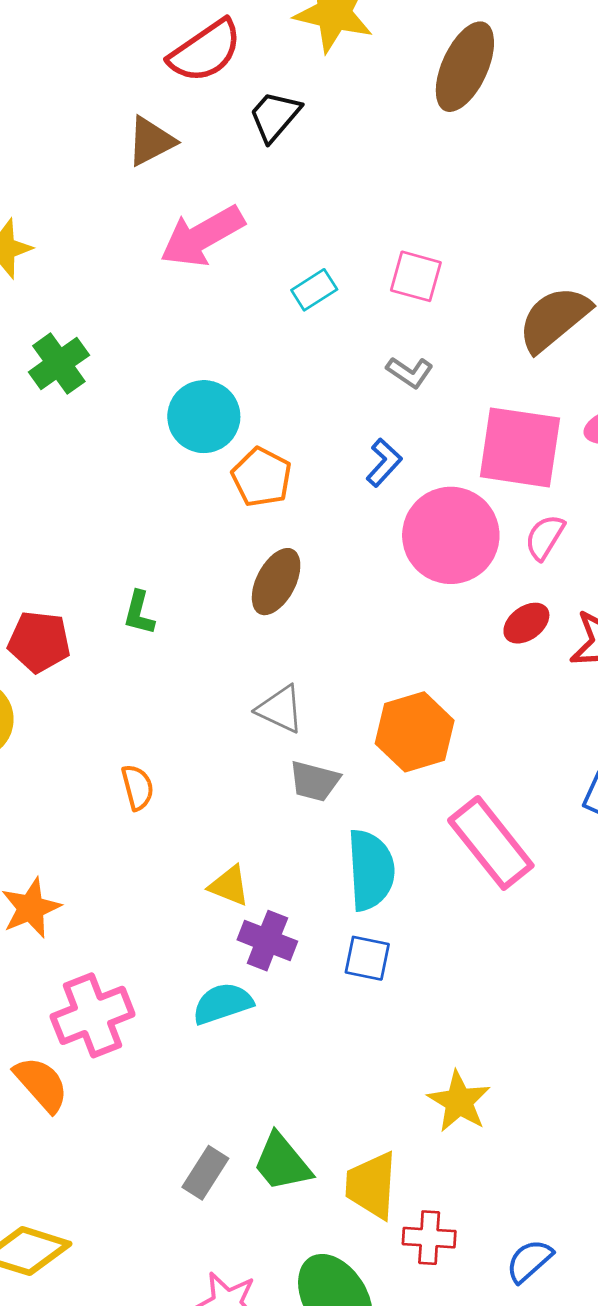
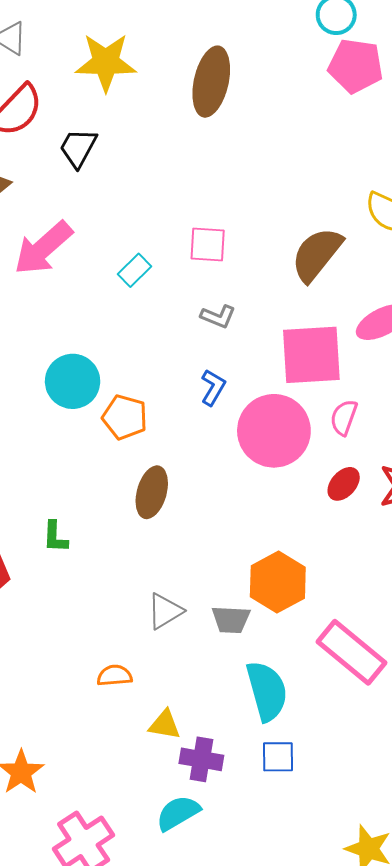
gray triangle: (280, 709) -> (165, 611), moved, turned -45
gray trapezoid: (314, 781) -> (231, 620), moved
orange semicircle: (138, 787) -> (115, 676), moved, turned -68

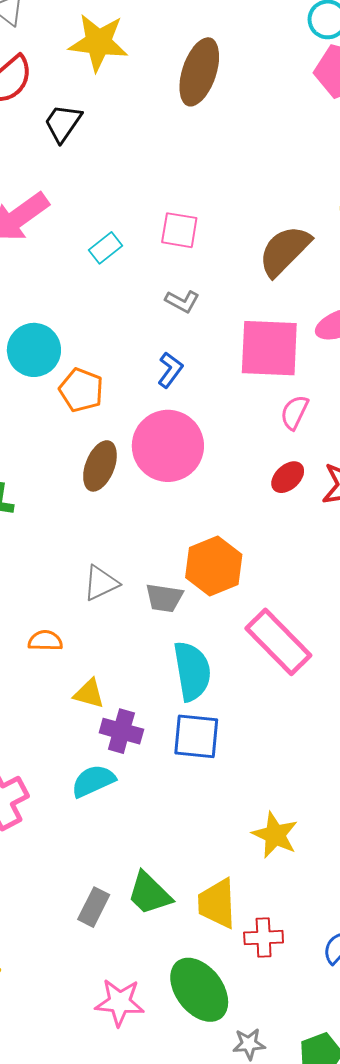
pink circle: (274, 431) -> (168, 446), moved
blue square: (278, 757) -> (196, 736), size x1.4

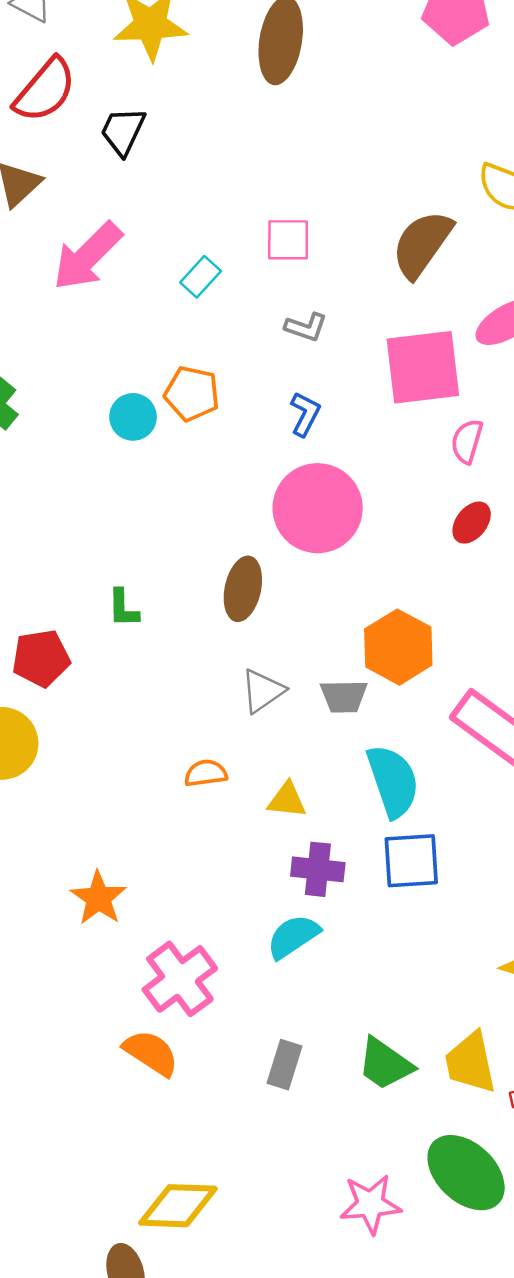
cyan circle: (34, 350) -> (133, 417), size x0.7
orange pentagon: (81, 390) -> (192, 394), moved
brown ellipse: (100, 466) -> (243, 589), moved
yellow triangle: (89, 694) -> (287, 800), moved
gray rectangle: (94, 907) -> (285, 1065), moved

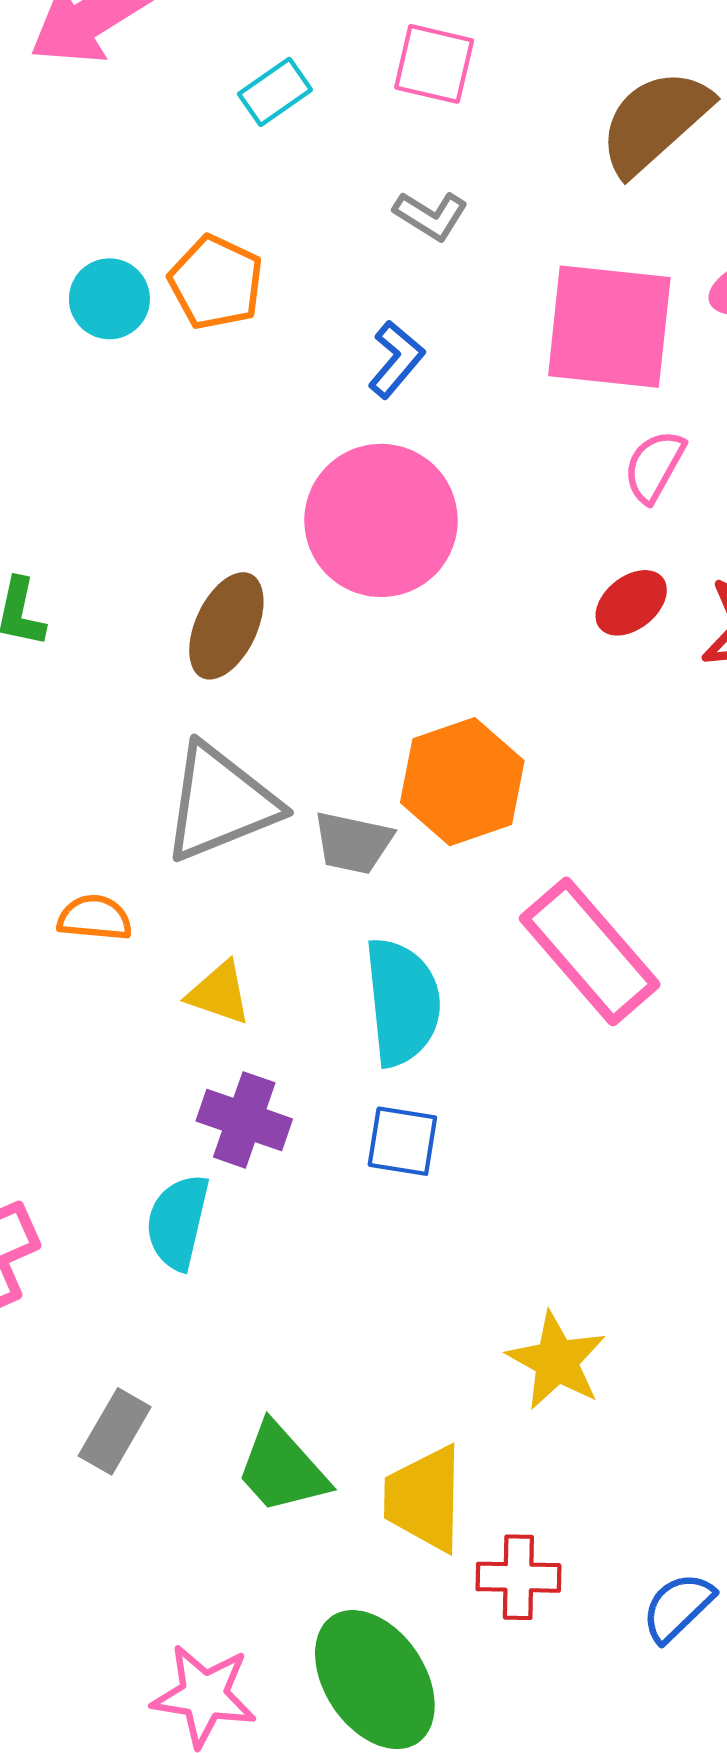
gray triangle: (263, 691) -> (220, 803), size x1.6
blue square: (411, 861) -> (402, 1141), size x0.7
cyan semicircle: (293, 936) -> (178, 1222), turned -56

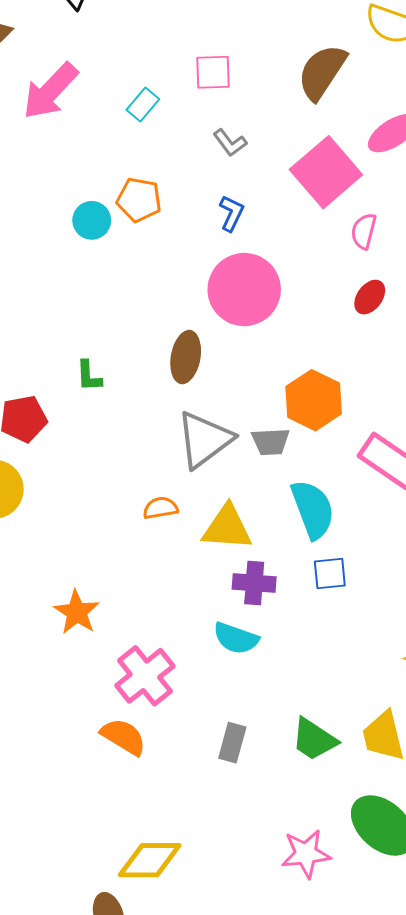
gray L-shape: (431, 215) -> (230, 143), turned 36
pink square: (609, 327) -> (326, 172), turned -32
yellow triangle: (219, 993) -> (227, 528), size x1.6
cyan semicircle: (178, 1222) -> (236, 638), turned -69

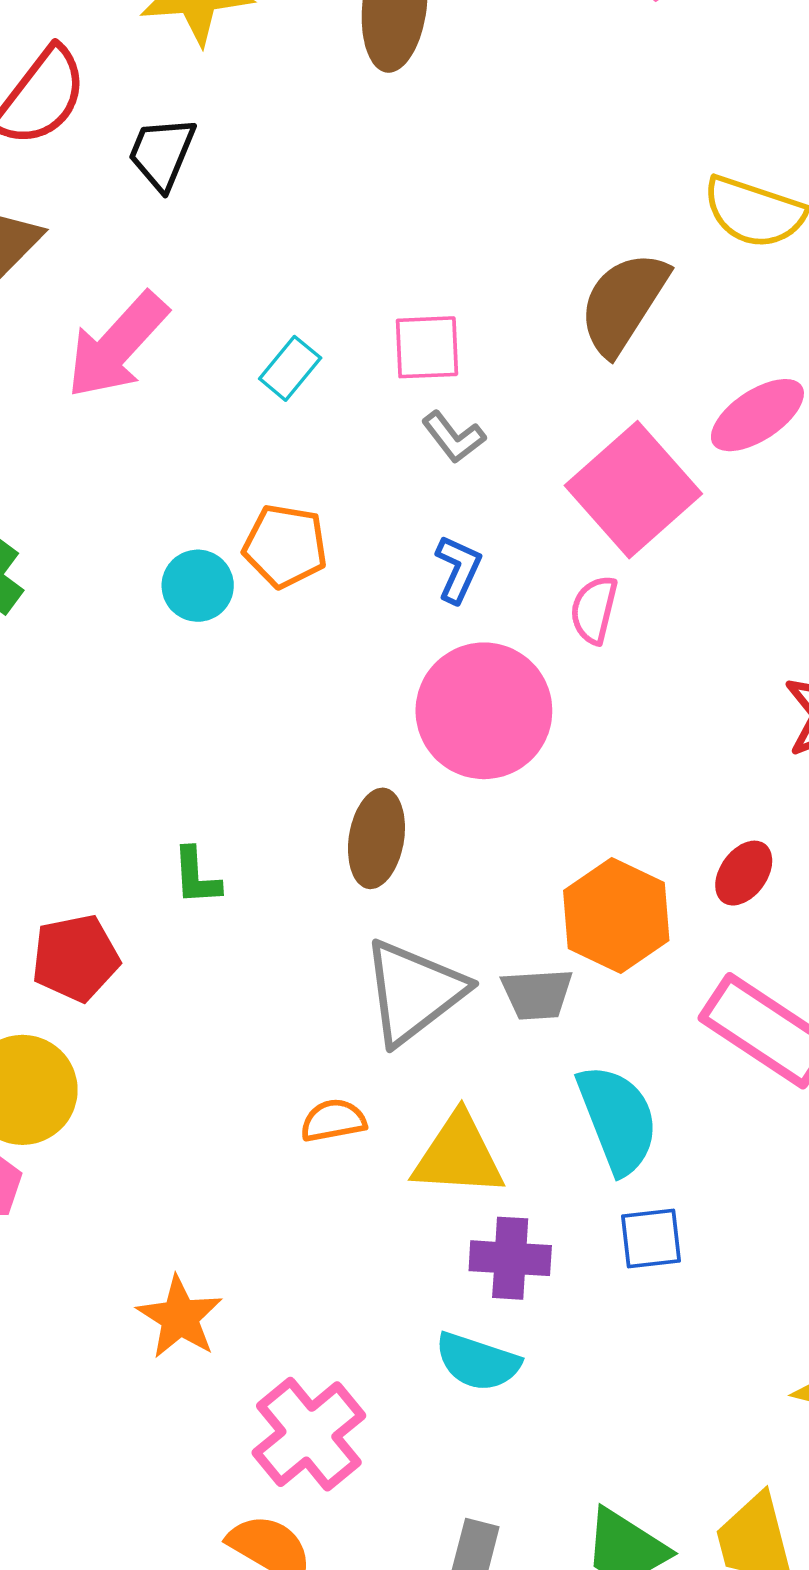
pink square: (213, 72) -> (427, 347), moved
pink semicircle: (364, 231) -> (594, 610), moved
red ellipse: (370, 297) -> (744, 873), moved

